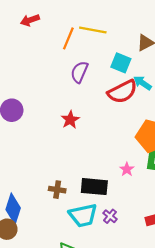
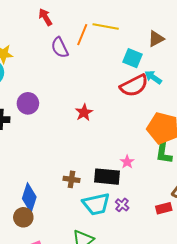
red arrow: (30, 20) -> (45, 17), turned 78
purple semicircle: (79, 72) -> (60, 48), moved, turned -50
pink star: (127, 169) -> (127, 162), moved

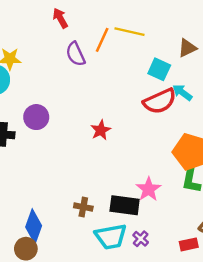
pink star: (127, 162) -> (149, 189), size x1.5

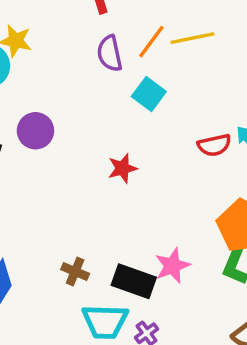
yellow line: (130, 32) -> (192, 38), turned -36
cyan square: (159, 69) -> (149, 94), moved
red semicircle: (160, 101) -> (214, 145), size x0.7

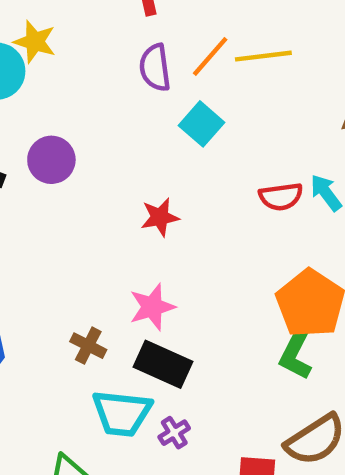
pink star: (172, 266) -> (152, 307), moved

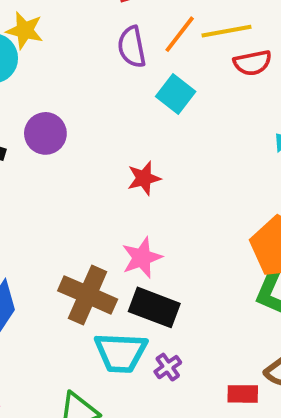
red semicircle: (281, 197) -> (253, 63), moved
brown cross: (88, 346) -> (88, 295), size x1.8

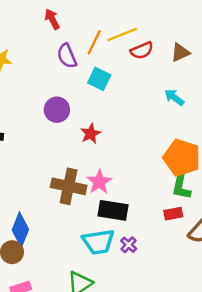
purple circle: (45, 133) -> (57, 110), moved
brown cross: (88, 295) -> (69, 186), moved
red rectangle: (243, 394) -> (173, 214), moved

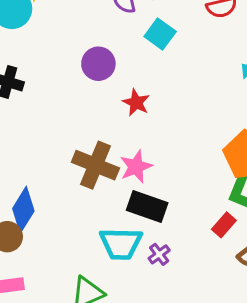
red star: (91, 134) -> (136, 103), turned -30
red rectangle: (173, 214) -> (224, 225), turned -48

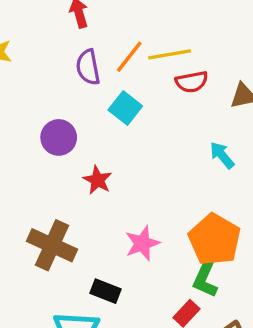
pink star: (136, 167) -> (142, 243), moved
black rectangle: (147, 207) -> (105, 291), size x0.7

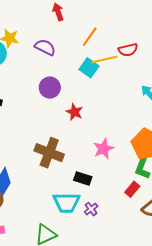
yellow line: (170, 54) -> (104, 60), moved
purple semicircle: (88, 67) -> (45, 47), moved, turned 130

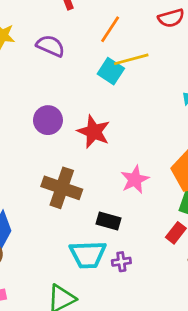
red semicircle: (128, 50) -> (171, 18), moved
purple circle: (50, 88) -> (48, 120), moved
red star: (74, 112) -> (94, 132), size x1.4
purple cross: (91, 209) -> (121, 262), turned 32

